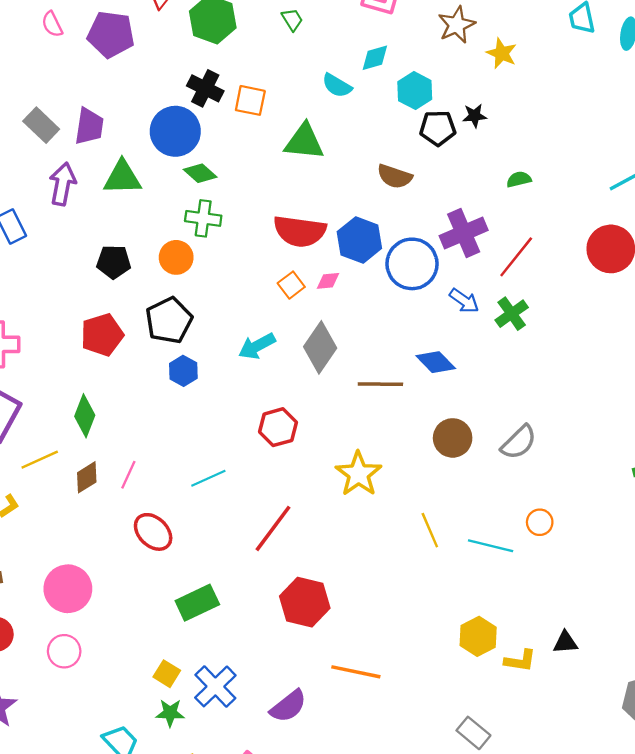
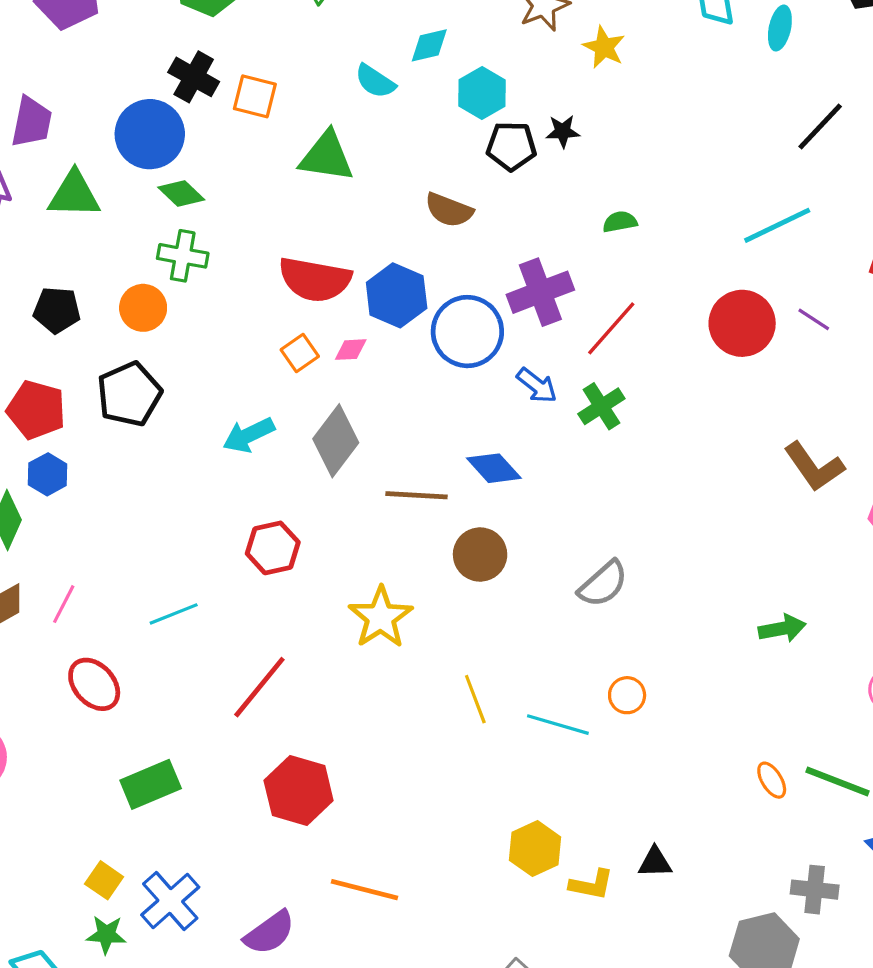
red pentagon: (102, 335) -> (36, 410), turned 30
blue hexagon: (183, 371) -> (48, 474), moved
brown circle: (453, 438) -> (480, 555), moved

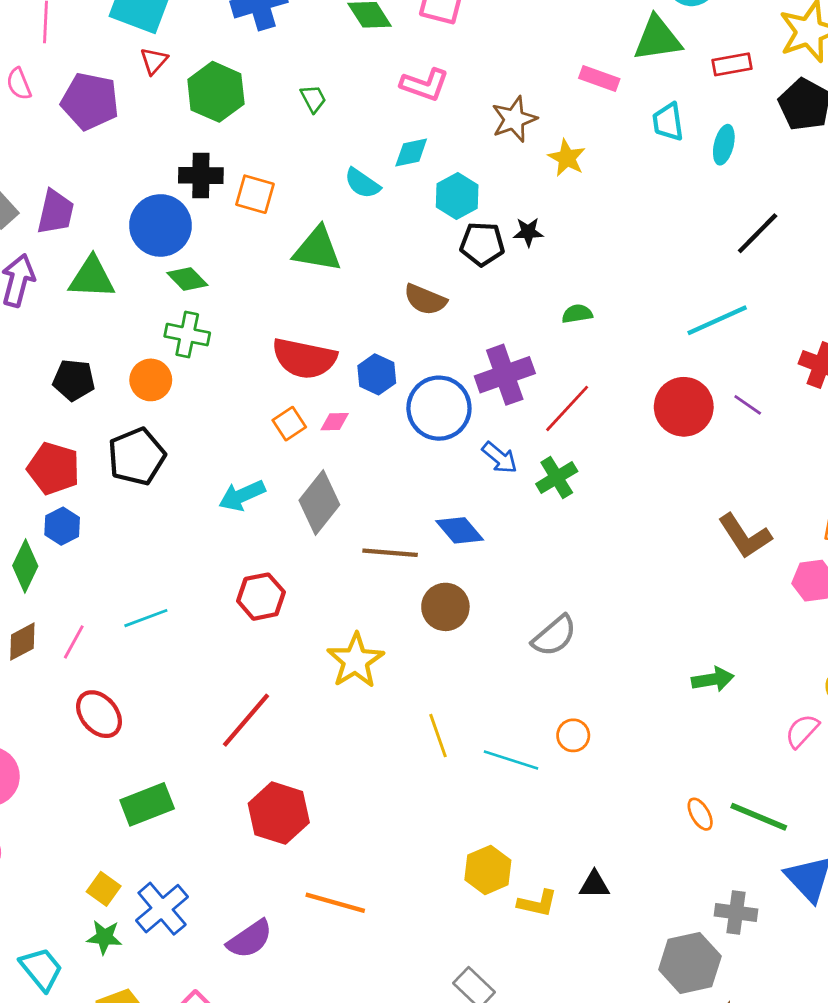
black cross: (194, 77) -> (201, 175), turned -30
blue hexagon: (397, 295) -> (377, 374), size x0.7
cyan line: (174, 614) -> (146, 618), moved

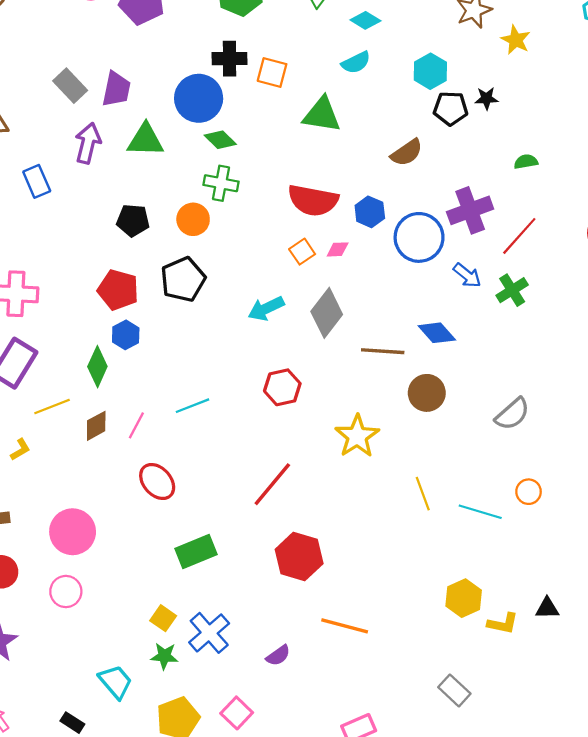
cyan diamond: (411, 153) -> (365, 20), moved, turned 44
cyan semicircle: (362, 183) -> (356, 62), turned -60
brown semicircle: (425, 300) -> (407, 153), turned -56
purple semicircle: (250, 939) -> (278, 655), size x0.7

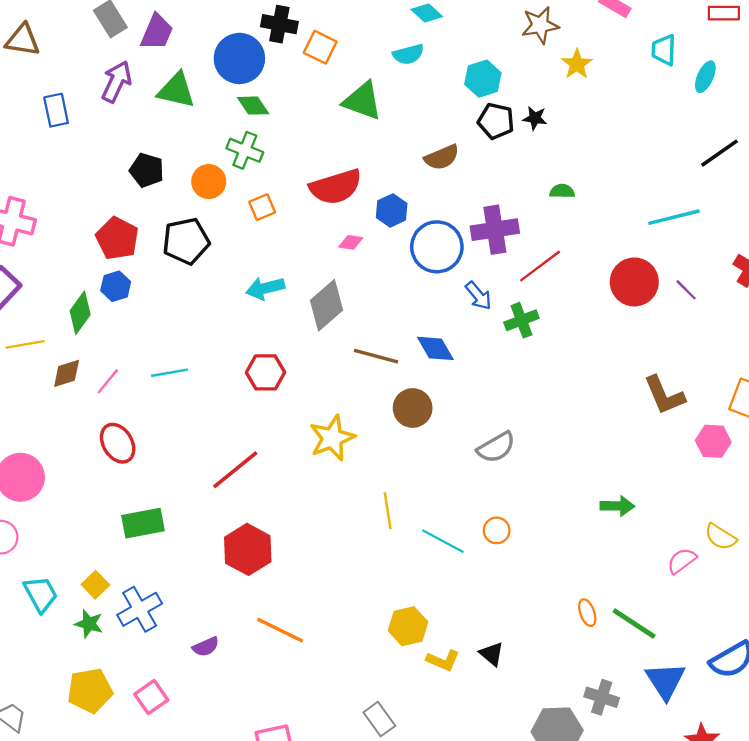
red semicircle: (313, 200) -> (336, 187), turned -39
orange square: (302, 252) -> (262, 207), moved
black triangle: (547, 608) -> (492, 654), turned 30
cyan trapezoid: (115, 682) -> (41, 594), moved

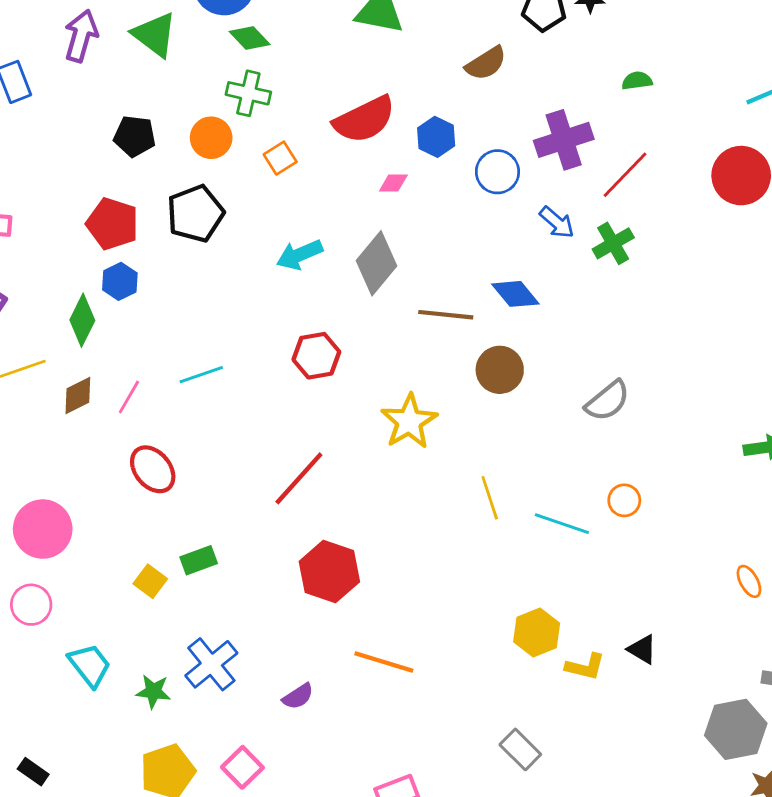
green triangle: (176, 90) -> (155, 35), turned 33
blue circle: (437, 247) -> (497, 172), size x0.7
green rectangle: (143, 523) -> (199, 560), size x0.7
yellow square: (95, 585) -> (150, 581), moved

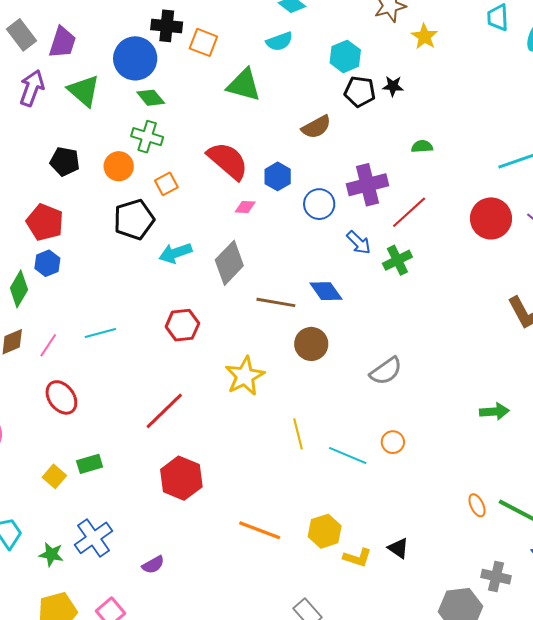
red semicircle: (364, 120) -> (228, 161), turned -117
black pentagon: (195, 214) -> (134, 219), moved
orange line: (384, 662) -> (260, 530), moved

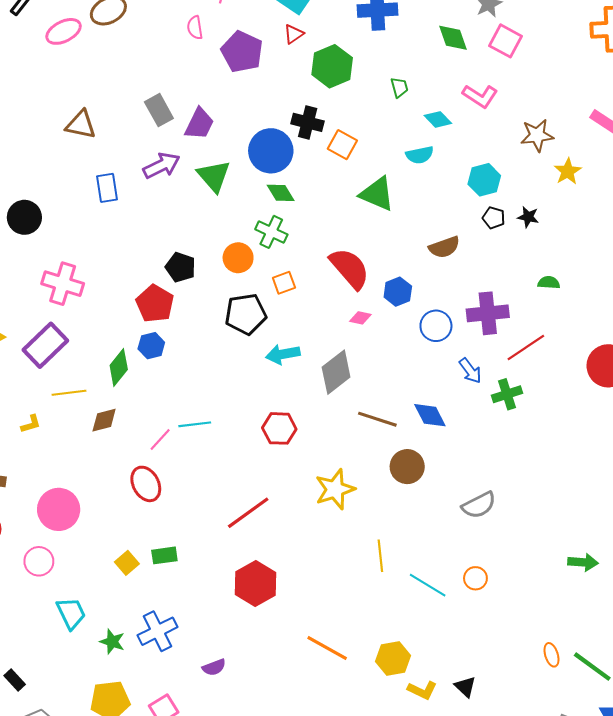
purple arrow: (32, 88) -> (161, 166), turned 36
black pentagon: (360, 92) -> (494, 218), size x0.7
black pentagon: (65, 161) -> (180, 267), moved
pink line: (48, 345) -> (160, 439), moved

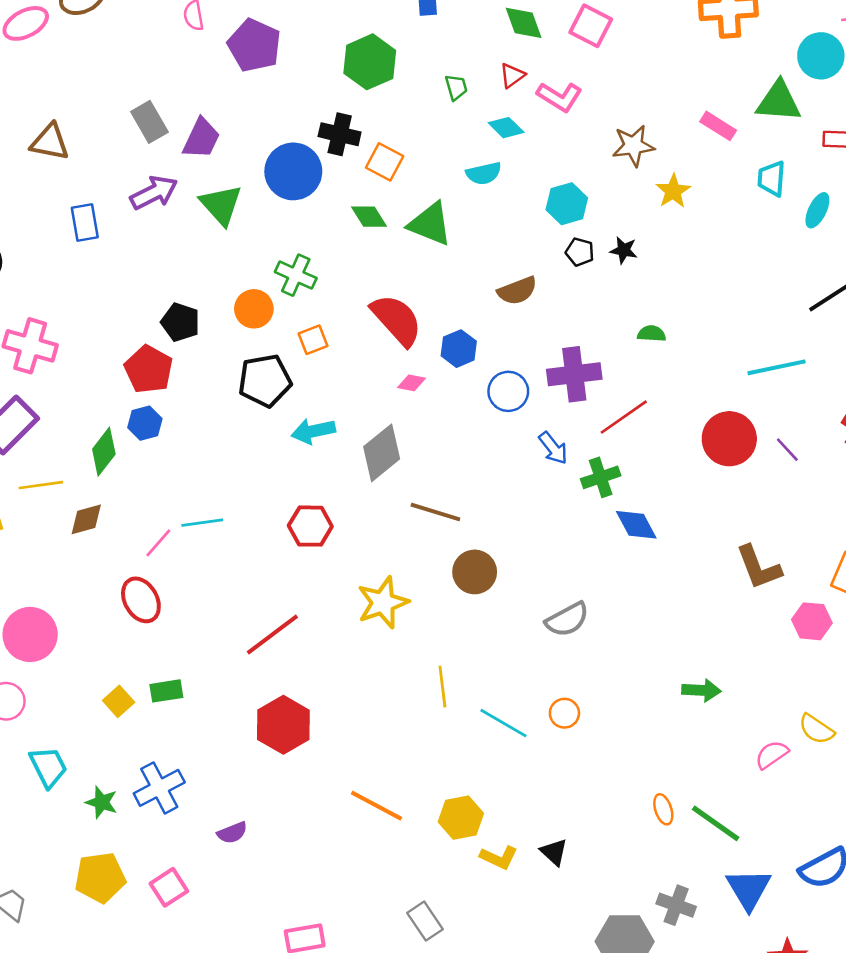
red triangle: (294, 34) -> (512, 75), moved
green diamond: (281, 193) -> (369, 217), moved
blue diamond: (430, 415) -> (636, 525), moved

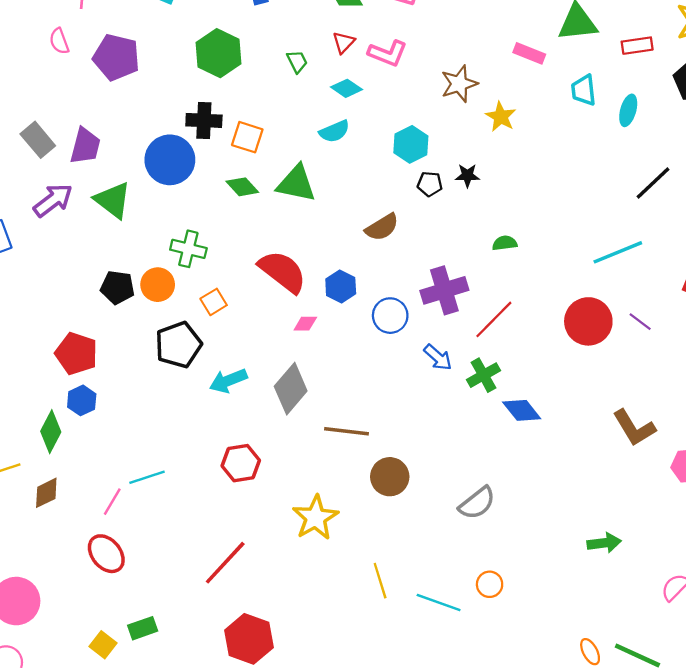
black pentagon: (180, 322) -> (117, 287), moved

